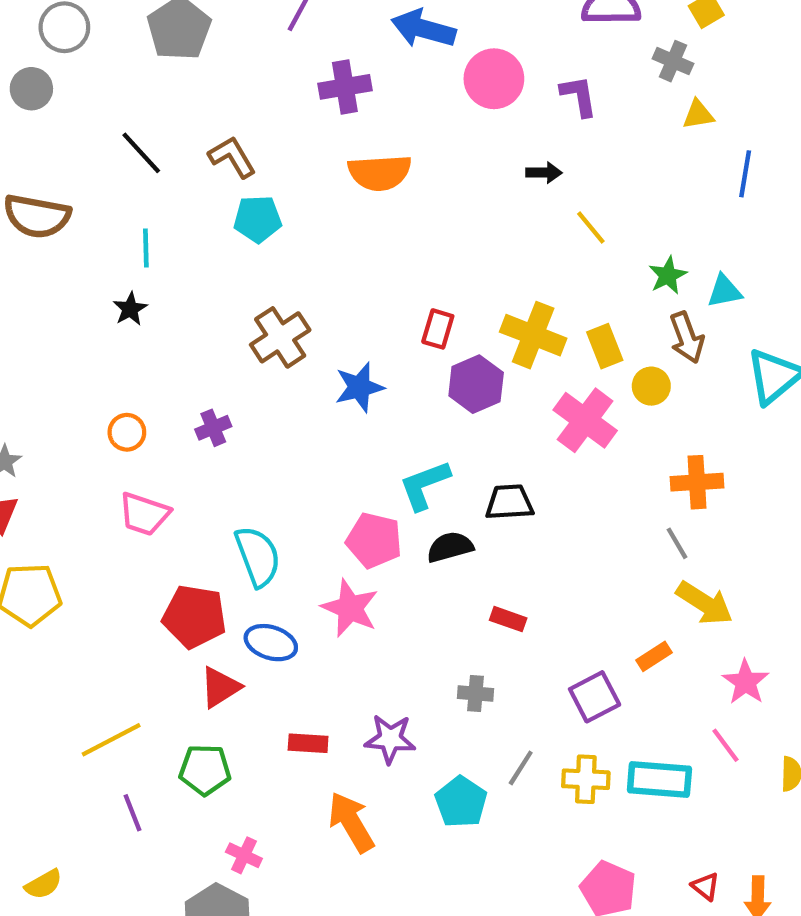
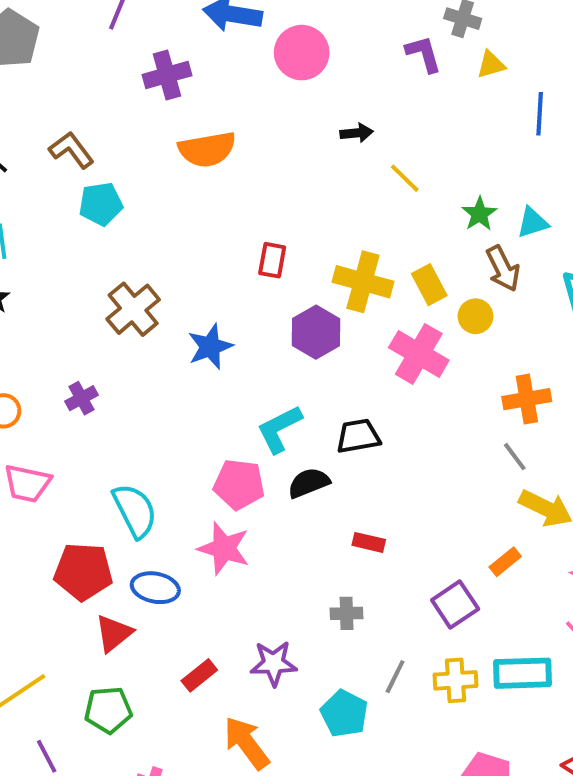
purple L-shape: (579, 96) -> (424, 54), moved
red rectangle: (438, 329) -> (272, 260), moved
red rectangle: (308, 743) -> (199, 675), turned -36

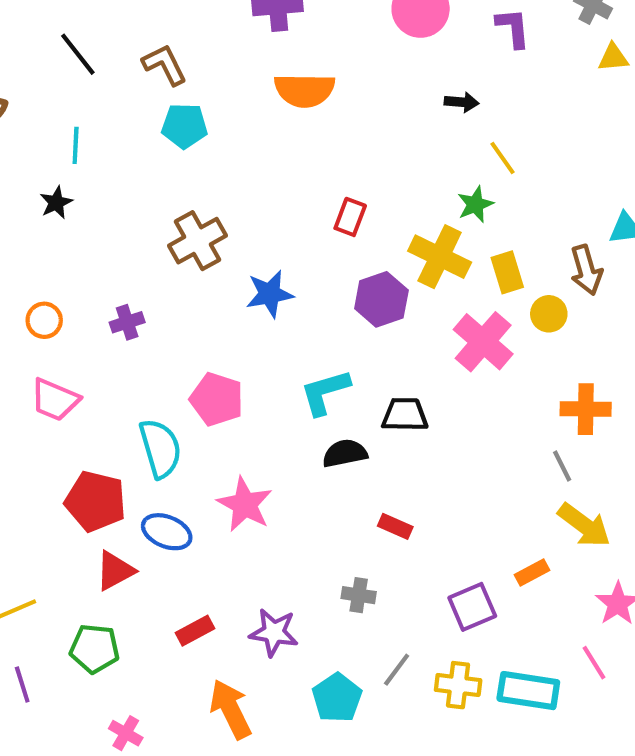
purple L-shape: (424, 54) -> (513, 28), moved
green star: (479, 214) -> (475, 204), moved
pink pentagon: (239, 484) -> (217, 399), moved

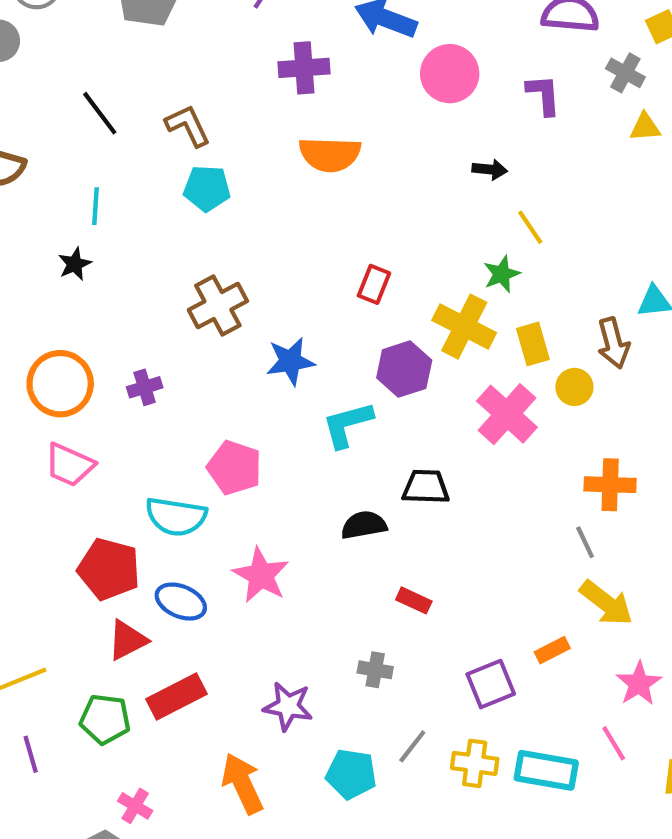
orange circle: (44, 320) -> (60, 384), size x1.8
cyan L-shape: (325, 392) -> (347, 424), moved
cyan semicircle: (160, 448) -> (176, 516), turned 114
red rectangle: (195, 631) -> (176, 696), moved, size x1.5
cyan pentagon: (337, 698) -> (351, 774), turned -30

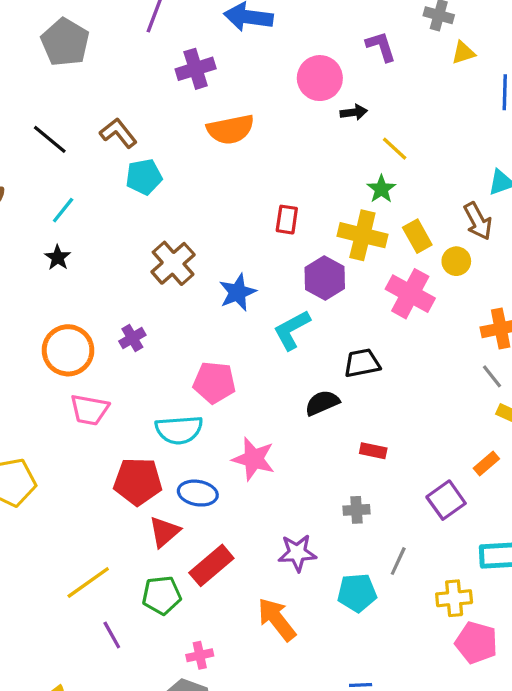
pink circle: (450, 74) -> (320, 78), moved
cyan line: (96, 206) -> (63, 210), turned 48
yellow cross: (475, 763) -> (454, 598), moved
pink cross: (135, 806) -> (200, 655), turned -30

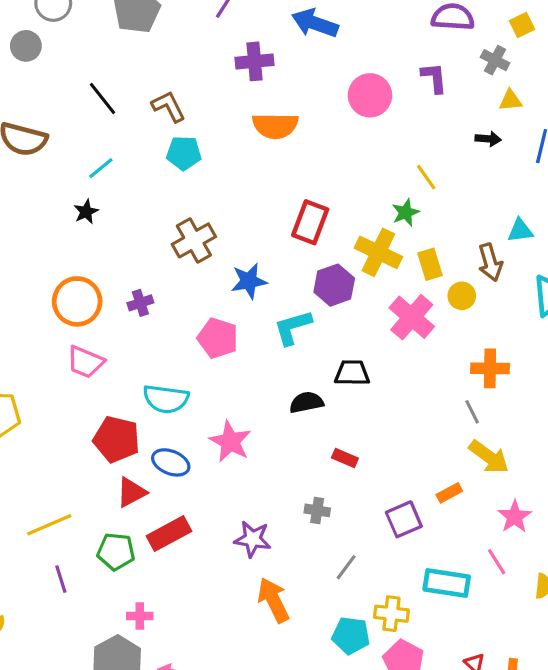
black arrow: (354, 112) -> (488, 139), moved
red rectangle: (287, 220) -> (310, 222), size x1.5
pink pentagon: (214, 383) -> (218, 338), moved
cyan pentagon: (357, 593) -> (351, 635), moved
orange arrow: (277, 619) -> (273, 600), moved

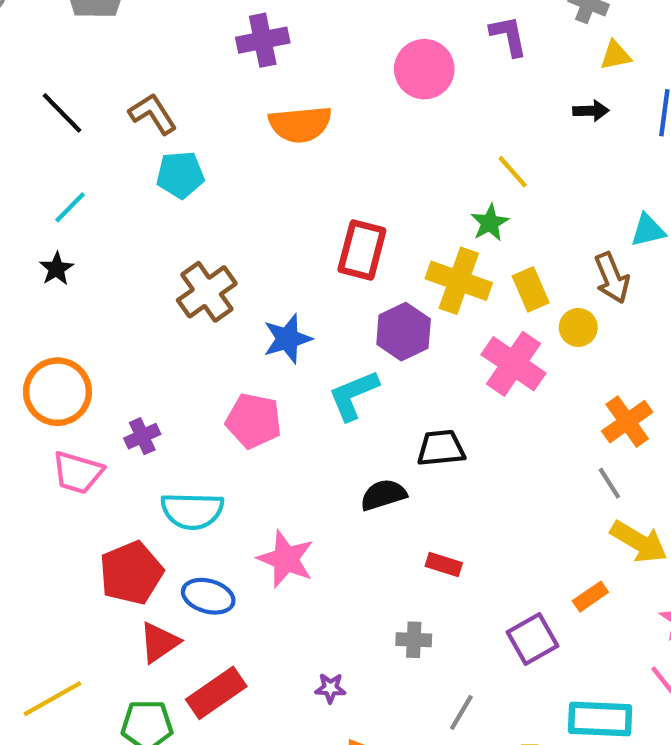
purple cross: (140, 303) -> (142, 436), moved
orange cross: (490, 368) -> (627, 422), turned -30
red pentagon: (116, 439) -> (131, 573), turned -30
purple star: (253, 539) -> (330, 688), size x0.6

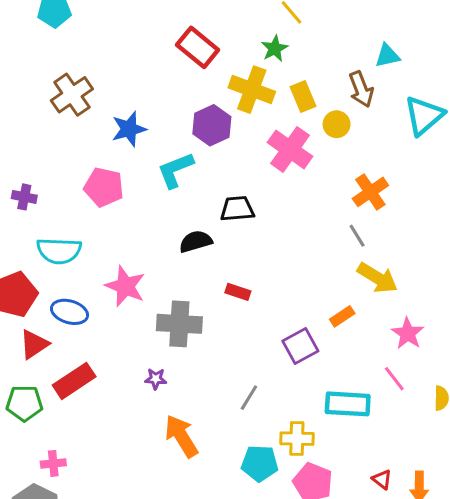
red rectangle: (362, 250) -> (198, 47), moved, turned -66
purple cross: (142, 436) -> (24, 197), turned 35
gray cross: (414, 640) -> (179, 324), moved, size x1.8

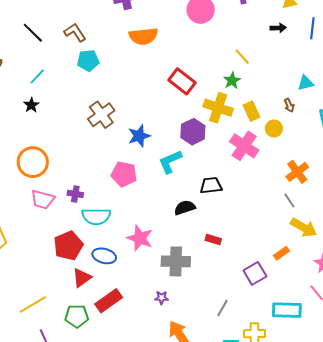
brown arrow: (361, 89) -> (289, 105), size x0.6
purple cross: (24, 197) -> (75, 194), moved

